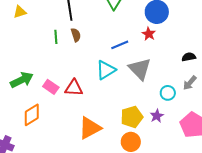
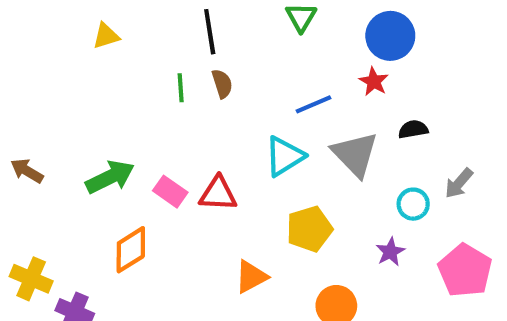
black semicircle: (189, 57) -> (413, 129), moved
yellow pentagon: (132, 117) -> (309, 229), moved
orange triangle: (90, 128) -> (251, 277), size x0.7

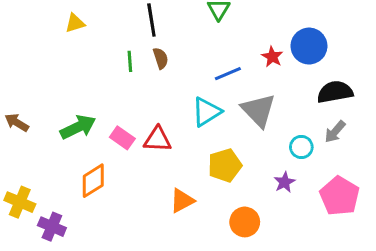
blue circle: (390, 36) -> (309, 46), moved
black semicircle: (413, 129) -> (335, 92), moved, size x1.6

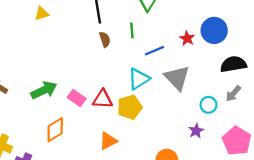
green line: (130, 61) -> (132, 30), moved
yellow pentagon: (225, 165) -> (130, 107), moved
orange triangle: (182, 201) -> (108, 141), moved

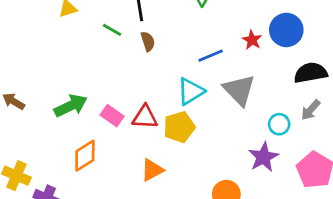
green line: (132, 30) -> (112, 30), moved, turned -56
purple star: (196, 131) -> (263, 157), size x1.5

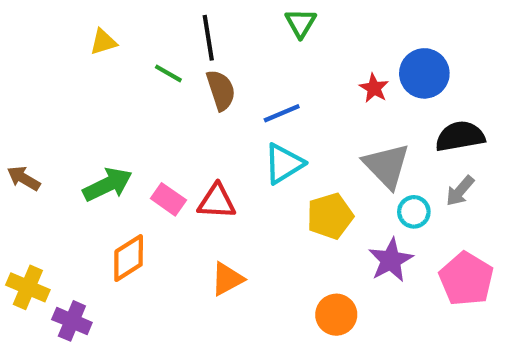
brown semicircle: (148, 41) -> (221, 90), size x1.4
blue line: (211, 56) -> (282, 113), moved
gray triangle: (239, 90) -> (387, 166), moved
yellow pentagon: (179, 127) -> (330, 216), moved

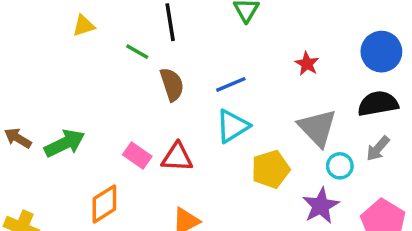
blue circle: (424, 73) -> (381, 52), moved
brown semicircle: (221, 90) -> (172, 84), moved
green arrow: (108, 185) -> (65, 143), moved

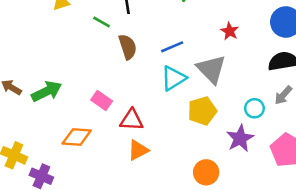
gray triangle: (317, 128) -> (211, 69), moved
red triangle: (177, 157) -> (132, 120), moved
orange diamond: (104, 204) -> (77, 137), turned 36

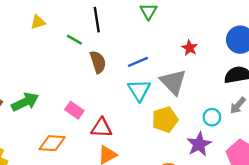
cyan triangle: (173, 78) -> (139, 90), turned -30

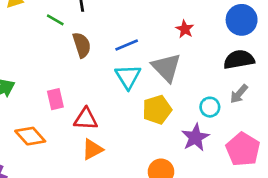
pink rectangle: (74, 110) -> (55, 99), turned 42
orange diamond: (52, 143) -> (30, 136), turned 44

